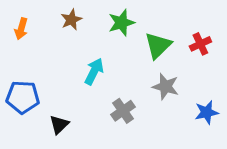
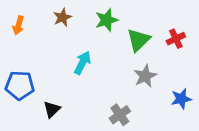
gray star: (166, 87) -> (145, 76), turned 30
gray cross: (123, 111) -> (120, 115), moved

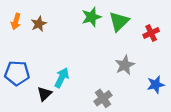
brown star: (62, 17) -> (39, 24), moved
green triangle: (139, 40) -> (119, 22), moved
cyan arrow: (82, 63) -> (62, 78), moved

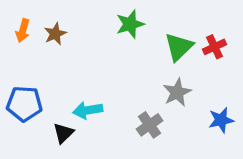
green triangle: (119, 22) -> (179, 47), moved
cyan arrow: (62, 78) -> (88, 110), turned -126
gray cross: (103, 98) -> (150, 125), moved

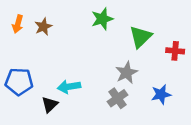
red cross: (215, 47) -> (175, 51), moved, turned 30
gray star: (177, 92) -> (127, 73), moved
blue star: (221, 120) -> (161, 94), moved

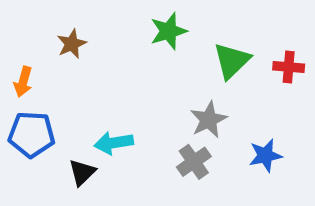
orange arrow: (18, 24) -> (23, 82), moved
red cross: (175, 51) -> (289, 67), moved

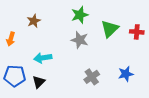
gray star: (209, 120) -> (80, 40), moved, turned -30
blue pentagon: (32, 134) -> (15, 76), moved
cyan arrow: (114, 143) -> (43, 58), moved

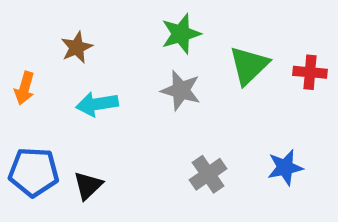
cyan arrow: (43, 58) -> (97, 104), moved

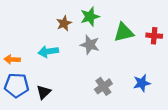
brown star: (77, 47) -> (64, 23), moved
green triangle: (249, 65) -> (124, 32), turned 30
orange arrow: (25, 88) -> (12, 59), moved, turned 77

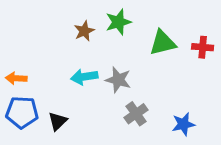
gray star: (90, 45) -> (118, 80), moved
cyan arrow: (48, 52) -> (84, 77), moved
blue star: (142, 83) -> (183, 124), moved

